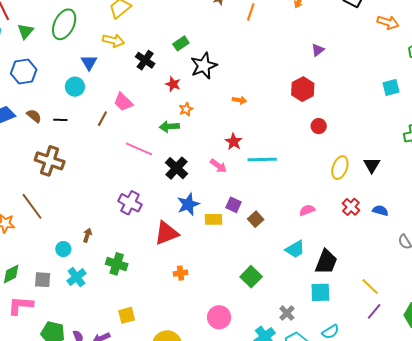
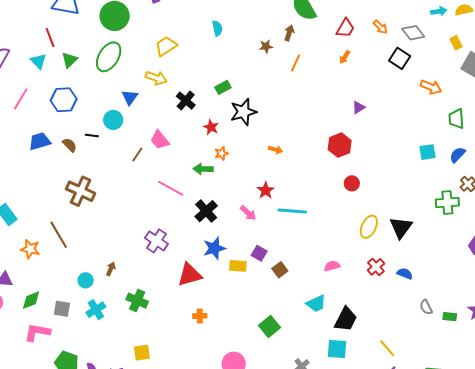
black line: (60, 120) -> (92, 135), moved
black triangle: (372, 165) -> (401, 227), size x1.4

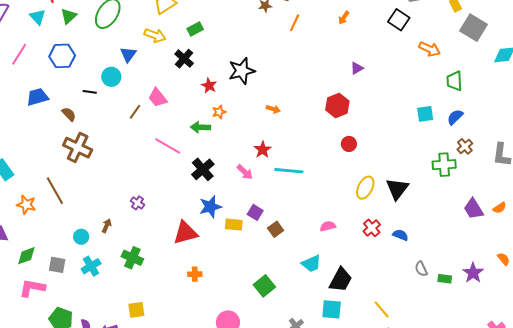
green rectangle: (223, 87) -> (195, 29), moved
brown semicircle: (70, 145) -> (69, 114), moved
purple cross: (156, 241) -> (137, 203), moved, size x0.6

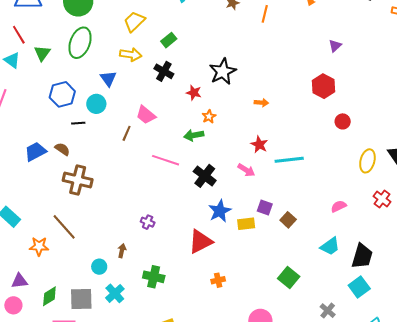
blue hexagon: (62, 56) -> (62, 94), moved
blue trapezoid: (37, 97) -> (35, 152), moved
gray square: (57, 265) -> (81, 299), size x1.4
cyan square: (332, 309) -> (359, 287), turned -30

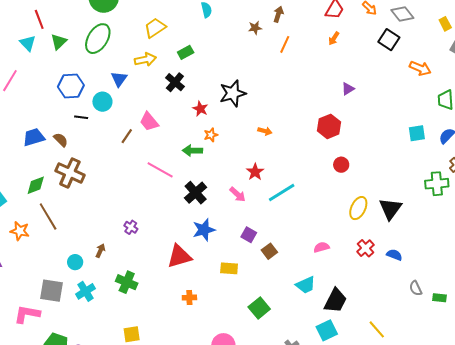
yellow arrow: (131, 55) -> (145, 60), turned -30
cyan line: (289, 160) -> (282, 192), turned -36
yellow rectangle: (246, 224) -> (229, 268), moved
green diamond: (49, 296) -> (36, 185), moved

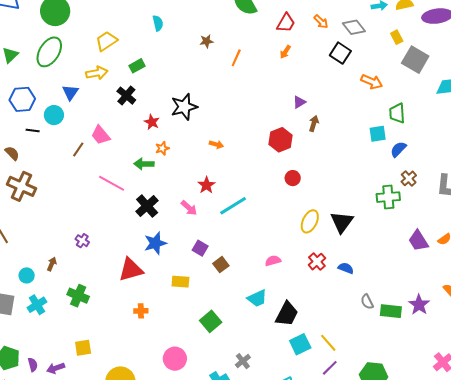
brown arrow: (278, 14) -> (314, 123), moved
cyan square: (417, 133) -> (378, 134), moved
green rectangle: (439, 298) -> (391, 311), size x1.5
cyan square: (327, 330) -> (300, 344), moved

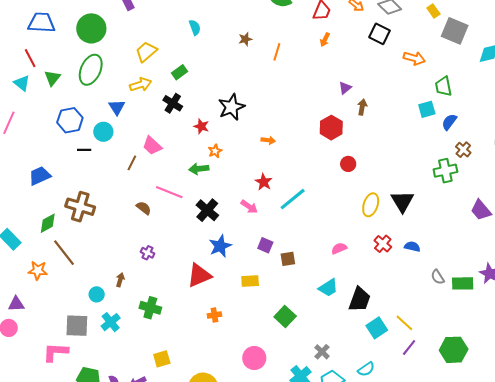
brown semicircle: (12, 153) -> (144, 208), moved
brown square: (221, 265) -> (288, 259), turned 35

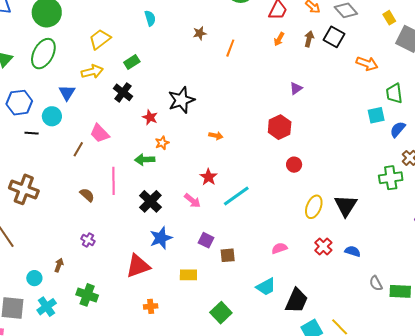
brown arrow: (362, 107) -> (309, 39), moved
pink line: (169, 192) -> (114, 181), turned 64

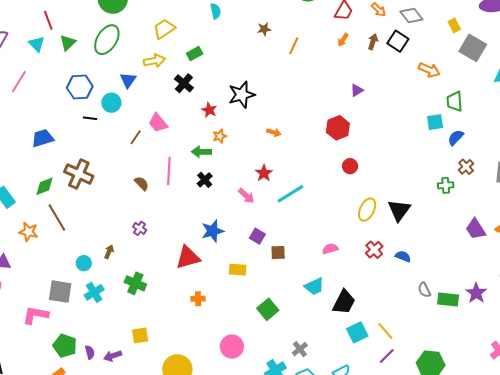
green cross: (391, 178) -> (446, 185), size x0.7
black cross: (150, 201) -> (205, 180), moved, size x0.7

